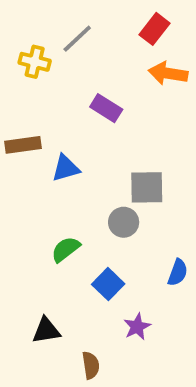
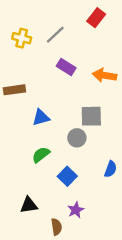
gray line: (77, 39) -> (55, 35), moved
orange arrow: (168, 73) -> (105, 75), moved
blue triangle: (66, 168) -> (41, 117), moved
purple star: (137, 327) -> (76, 210), moved

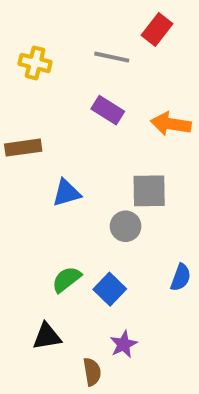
gray line: (55, 35) -> (112, 57), moved, turned 55
green semicircle: (41, 155) -> (67, 279), moved

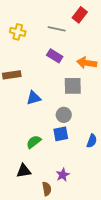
gray square: (149, 191) -> (73, 86), moved
blue square: (110, 289) -> (61, 134), moved, turned 35

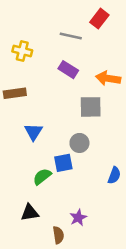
yellow cross: (18, 32) -> (22, 51), moved
blue triangle: (34, 98) -> (33, 132), moved, turned -42
blue square: (61, 134) -> (63, 163), moved

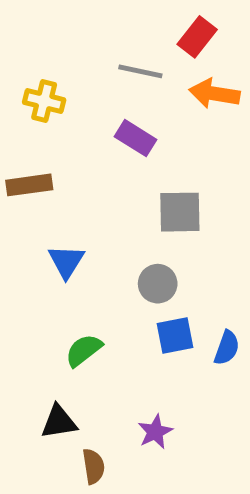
orange arrow: (108, 78) -> (214, 94), moved
blue square: (63, 163) -> (175, 336), moved
brown semicircle: (58, 235) -> (93, 466), moved

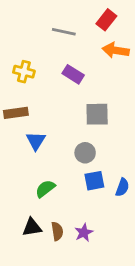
gray line: (140, 71) -> (64, 32), moved
yellow cross: (44, 101) -> (24, 72), moved
brown rectangle: (29, 185) -> (16, 113), moved
brown semicircle: (93, 466) -> (57, 231), moved

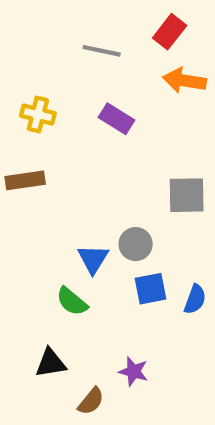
gray square: (97, 114) -> (187, 195), moved
blue triangle: (36, 141) -> (93, 259), moved
green semicircle: (45, 189) -> (72, 301), turned -102
brown semicircle: (57, 231) -> (91, 401), moved, turned 48
purple star: (84, 233) -> (133, 371), turned -30

